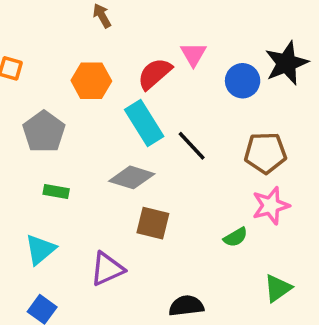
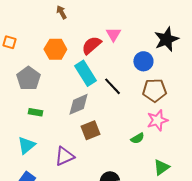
blue circle: (243, 81) -> (143, 61), moved
gray diamond: (132, 177) -> (78, 104), turned -40
brown square: (153, 223) -> (90, 130), turned -36

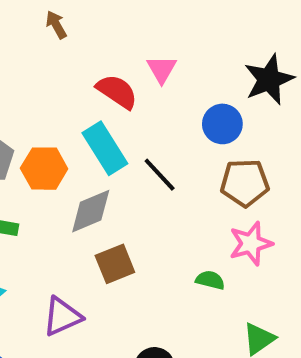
red semicircle: (91, 45) -> (117, 92), turned 75
orange hexagon: (55, 49) -> (44, 169), moved
green semicircle: (137, 138) -> (210, 280), turned -136

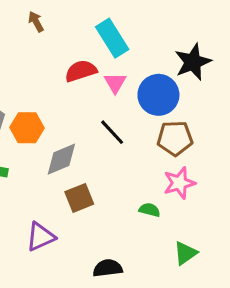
pink triangle: (162, 69) -> (115, 83), moved
red semicircle: (117, 92) -> (81, 71), turned -52
blue circle: (222, 124) -> (158, 95), size x1.4
cyan rectangle: (105, 148) -> (112, 38), moved

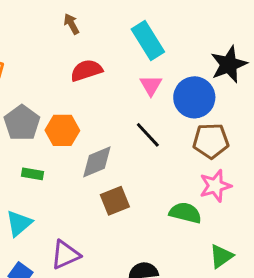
red semicircle: (81, 71) -> (86, 70), moved
green semicircle: (149, 210) -> (185, 213), size x1.5
purple triangle: (40, 237) -> (65, 255), moved

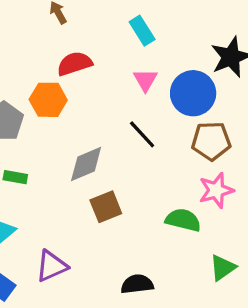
cyan rectangle: (148, 40) -> (142, 31), size x0.7
orange hexagon: (62, 130) -> (48, 100), moved

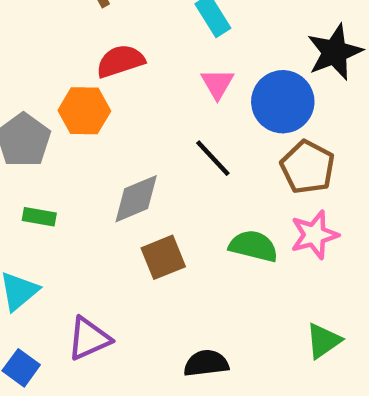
brown pentagon: (211, 141) -> (308, 167), turned 30
green semicircle: (183, 220) -> (253, 246), moved

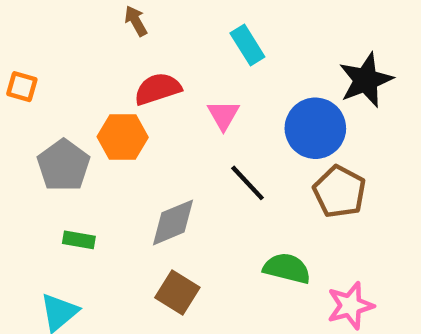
pink triangle: (217, 84) -> (223, 115), moved
pink star: (314, 235) -> (350, 306), moved
brown square: (163, 257) -> (177, 292), moved, turned -36

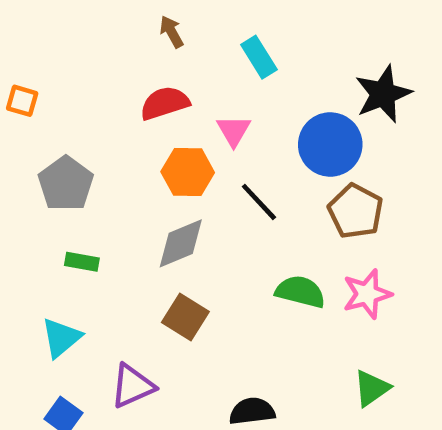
brown arrow: (136, 21) -> (172, 32), moved
orange hexagon: (123, 137) -> (188, 172), moved
pink star: (350, 306) -> (367, 294), moved

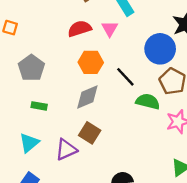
pink triangle: (234, 131) -> (110, 29), moved
green semicircle: (300, 292) -> (148, 101), moved
purple triangle: (132, 386) -> (66, 150), moved

